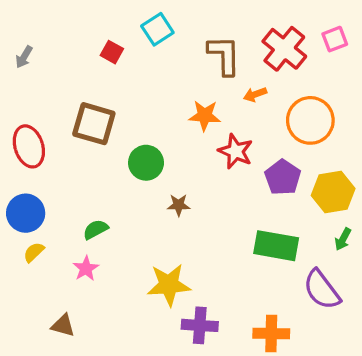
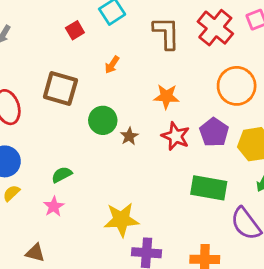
red square: (112, 52) -> (75, 30), turned 30
orange arrow: (255, 94) -> (112, 65), moved, turned -36
orange star: (205, 116) -> (166, 96), moved
red star: (236, 151) -> (176, 136), moved
brown star: (179, 205) -> (129, 136), moved, turned -30

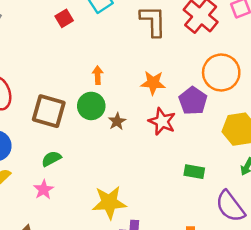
orange arrow: (112, 65) -> (98, 75), moved, turned 144
brown square: (60, 89) -> (49, 111), moved
purple pentagon: (214, 132) -> (193, 101), moved
green rectangle: (209, 188) -> (194, 172), size x0.6

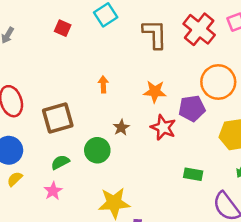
red square: (64, 18) -> (63, 28), moved, turned -35
purple pentagon: (193, 101) -> (192, 108), turned 30
green circle: (91, 106) -> (97, 150), moved
brown square: (49, 111) -> (58, 118), turned -32

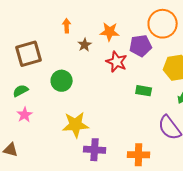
brown star: (121, 128) -> (85, 45), moved
green semicircle: (60, 162) -> (21, 91), moved
green rectangle: (193, 174) -> (144, 91), moved

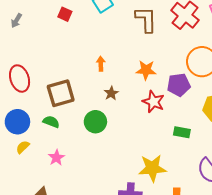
brown star: (85, 45) -> (111, 93), moved
green semicircle: (21, 91) -> (51, 122), moved, turned 49
yellow star: (76, 125) -> (152, 168), moved

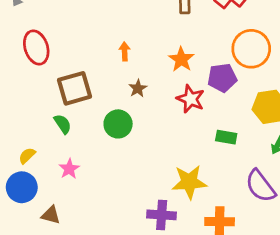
orange star: (146, 70) -> (181, 59), turned 30
red ellipse: (20, 79) -> (36, 47), moved
blue circle: (17, 122) -> (22, 187), moved
green semicircle: (51, 122) -> (63, 124), turned 35

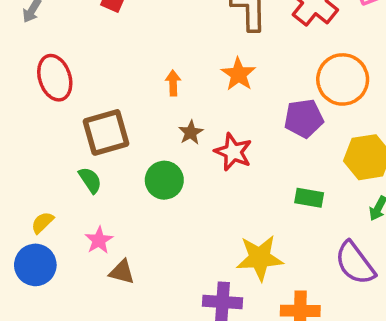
orange star: (181, 59) -> (238, 74), moved
red star: (191, 99) -> (233, 152), moved
brown triangle: (51, 215) -> (122, 272), moved

